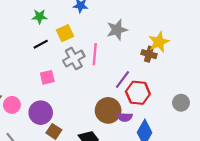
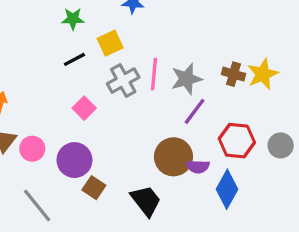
gray star: (117, 30) -> (186, 79), moved
yellow star: (159, 42) -> (263, 74), moved
pink square: (47, 77) -> (84, 108), turned -32
red hexagon: (138, 93) -> (237, 141), moved

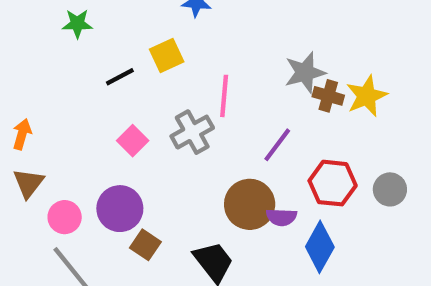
green star: (73, 19) -> (77, 24), moved
gray star: (186, 79) -> (305, 73), moved
gray cross: (123, 81) -> (192, 132), moved
pink circle: (32, 149) -> (65, 217), moved

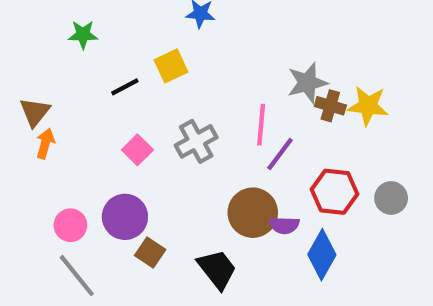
pink line: (224, 96) -> (261, 125), moved
yellow star: (367, 96) -> (368, 106), turned 30
orange arrow: (22, 134) -> (45, 144), moved
brown triangle: (28, 183) -> (35, 112), moved

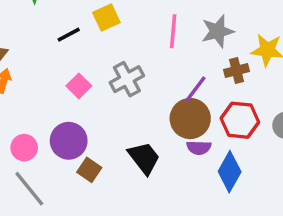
brown cross: (330, 106) -> (236, 71), moved, turned -30
pink line: (261, 125) -> (173, 31), moved
brown circle: (253, 213) -> (190, 119), moved
black trapezoid: (217, 269) -> (144, 158), moved

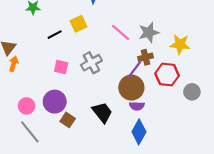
pink line: (173, 31) -> (121, 32), turned -54
brown cross: (236, 71) -> (145, 57), moved
pink square: (79, 86) -> (61, 67), turned -32
red hexagon: (240, 120) -> (167, 75), moved
blue diamond: (230, 172) -> (139, 132), moved

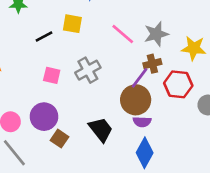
yellow square: (78, 24) -> (72, 24), turned 35

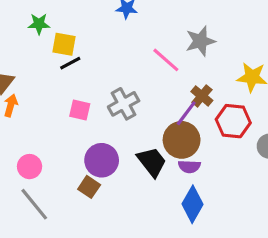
yellow square: (72, 24) -> (64, 44), moved
gray star: (156, 34) -> (200, 41), moved
brown cross: (152, 64) -> (202, 96), turned -36
purple circle: (44, 117) -> (102, 160), moved
black trapezoid: (101, 129) -> (152, 162), moved

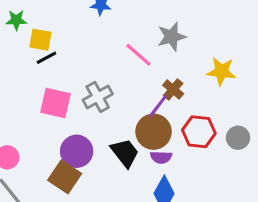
pink square: (80, 110) -> (56, 103), size x1.5
red hexagon: (233, 121) -> (199, 132), moved
brown square: (89, 187) -> (65, 177), size x1.5

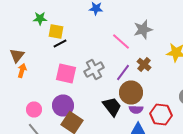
purple line: (158, 106) -> (123, 72), moved
red hexagon: (199, 132) -> (161, 114), moved
purple circle: (77, 151) -> (63, 106), moved

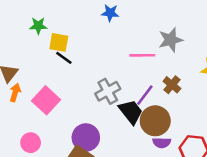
pink line: (121, 42) -> (142, 55), turned -42
black line: (60, 44) -> (64, 58), turned 64
pink square: (66, 74) -> (46, 100), moved, turned 30
purple circle: (63, 106) -> (86, 138), moved
black trapezoid: (112, 106) -> (131, 112), moved

